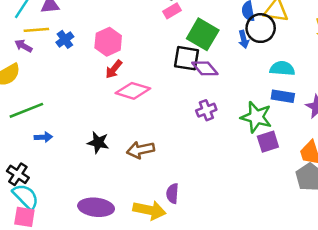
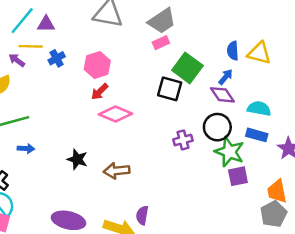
black circle: (261, 28) -> (217, 127), moved
blue arrow: (244, 39) -> (226, 77), turned -133
purple diamond: (205, 68) -> (222, 95), moved

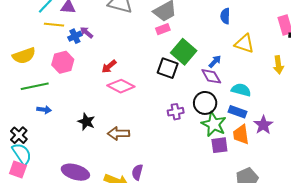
blue semicircle: (233, 51) -> (225, 16), moved
purple arrow: (17, 60) -> (86, 32), moved
pink hexagon: (97, 65) -> (63, 62), moved
orange trapezoid: (277, 191) -> (241, 134), moved

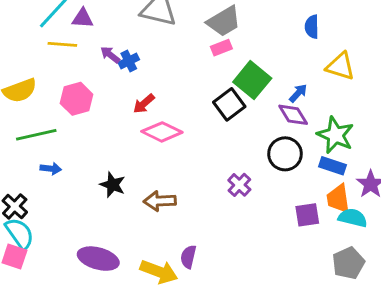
blue cross: (75, 36) -> (129, 61), moved
black square: (168, 68) -> (229, 104), turned 35
cyan semicircle: (241, 90) -> (353, 218), moved
purple cross: (176, 112) -> (239, 185), moved, turned -35
green star: (214, 124) -> (335, 135), moved

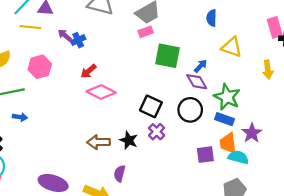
green square: (252, 80) -> (167, 56), turned -30
black square: (229, 104) -> (151, 106), moved, turned -30
black star: (113, 185) -> (129, 140), moved
purple semicircle: (188, 257) -> (120, 174), moved

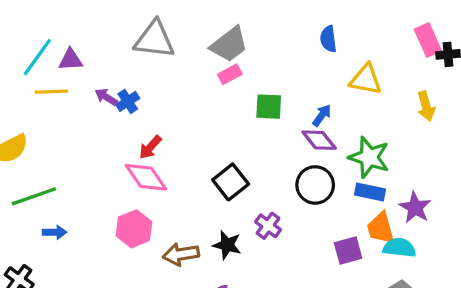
green square: (167, 56) -> (269, 107), size x0.7
pink hexagon: (40, 67) -> (134, 229), moved
pink diamond: (101, 92) -> (146, 177), moved, turned 36
black square: (151, 106) -> (231, 182), moved, turned 35

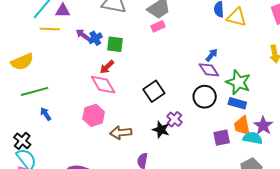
yellow triangle: (366, 79) -> (237, 17), moved
green square: (269, 107) -> (115, 44), moved
purple star: (415, 208) -> (263, 126), moved
blue arrow: (55, 232) -> (46, 114), turned -128
black star: (227, 245) -> (161, 130), moved

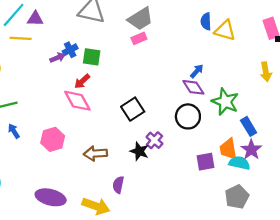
purple arrow: (82, 35) -> (58, 58), moved, turned 120
blue rectangle: (237, 103) -> (249, 126), moved, turned 42
pink hexagon: (94, 115) -> (53, 139), moved

